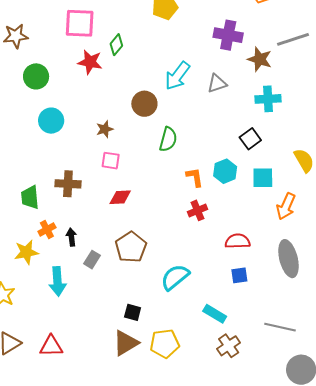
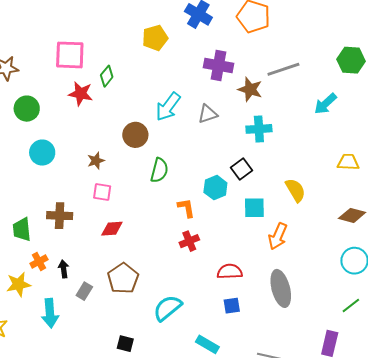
cyan hexagon: (225, 171) -> (215, 188), moved

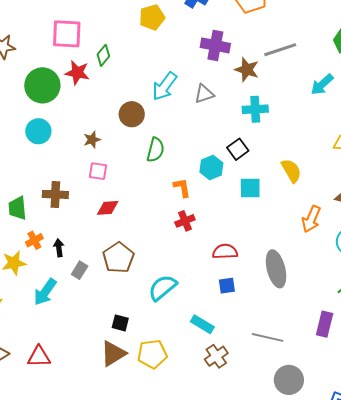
green circle: (27, 109) -> (42, 85), moved, size x1.4
orange arrow: (278, 236) -> (311, 219), moved
cyan arrow: (50, 313) -> (45, 292), turned 40

